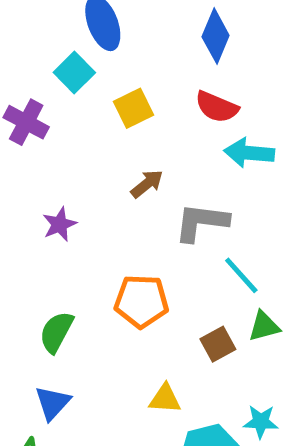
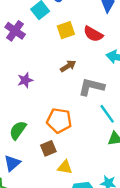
red semicircle: (217, 107) -> (93, 34), moved
brown square: (218, 344) -> (48, 148), moved

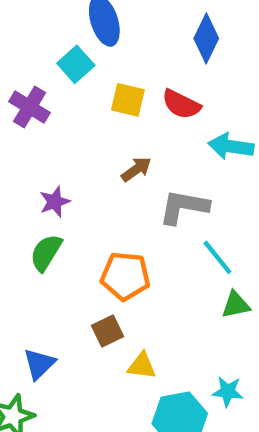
yellow square: (66, 30) -> (128, 100), turned 36
green semicircle: (18, 130) -> (46, 253), moved

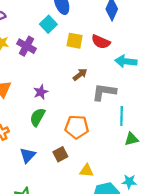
cyan line: (217, 257) -> (122, 116), turned 42
brown square: (107, 331) -> (60, 154), moved
blue triangle: (39, 364) -> (28, 155), moved

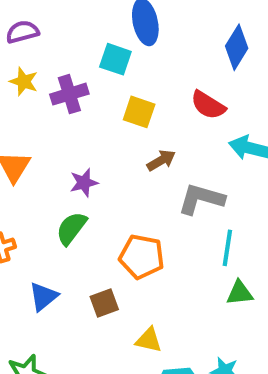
cyan square: (48, 24) -> (115, 59), turned -35
yellow square: (75, 41) -> (139, 112), moved
purple cross: (27, 46) -> (69, 94), turned 36

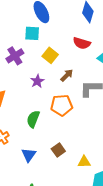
yellow square: (139, 112) -> (50, 55), turned 35
purple star: (84, 183) -> (37, 81), moved
orange pentagon: (142, 257) -> (62, 105), moved

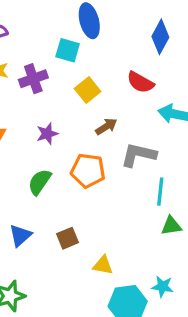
purple star: (37, 81) -> (47, 134), moved

